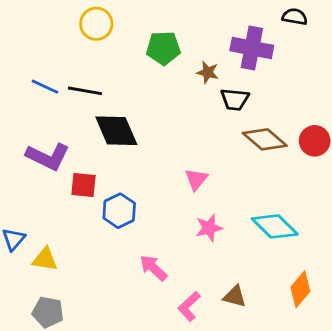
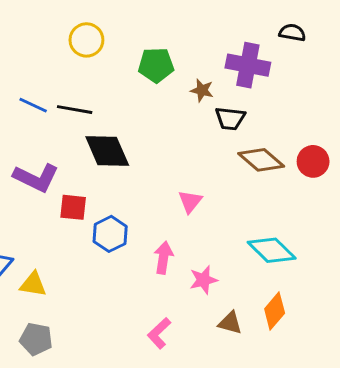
pink star: (209, 228) -> (203, 280), moved
pink arrow: (153, 268) -> (163, 258), moved, turned 56
orange diamond: (300, 289) -> (275, 311), moved
pink L-shape: (189, 306) -> (159, 333), moved

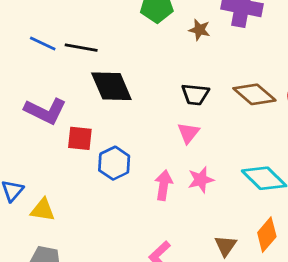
black trapezoid: (230, 118) -> (195, 94), moved
pink star: (203, 280) -> (201, 180), moved
brown triangle: (230, 323) -> (226, 246), turned 50

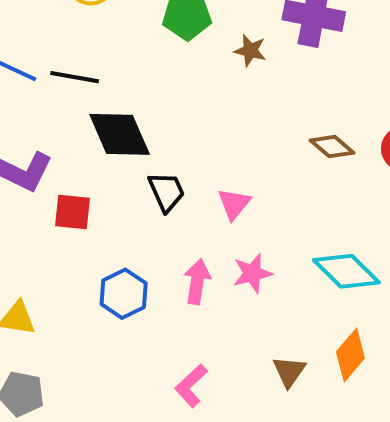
black trapezoid: (195, 94) -> (167, 192), moved, turned -120
brown diamond: (254, 94) -> (332, 147), size x0.7
blue hexagon: (114, 163) -> (124, 294), moved

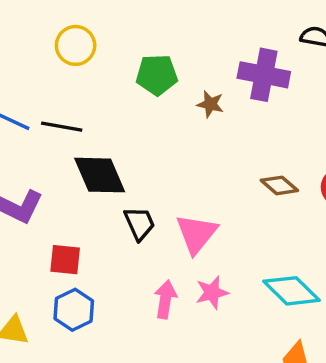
pink triangle: (234, 204) -> (196, 234), size x1.5
red square: (73, 212) -> (65, 260), moved
blue hexagon: (124, 294) -> (74, 310), moved

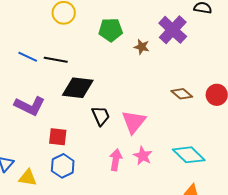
purple cross: (264, 75) -> (173, 30), turned 32
black diamond: (100, 175) -> (78, 88), turned -60
pink star: (212, 293) -> (143, 156), turned -30

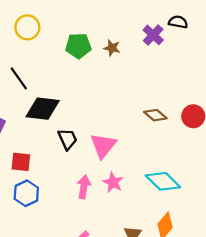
purple cross: (173, 30) -> (153, 35), moved, size x0.7
brown star: (142, 47) -> (112, 48), moved
black line: (56, 60) -> (19, 78), turned 45

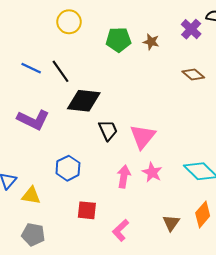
brown diamond: (155, 115) -> (193, 74), moved
red square: (21, 162) -> (87, 210), moved
blue hexagon: (26, 193) -> (68, 168), moved

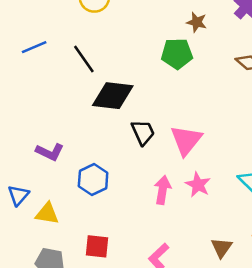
green pentagon: (118, 40) -> (177, 54), moved
blue line: (31, 68) -> (34, 47), moved, turned -48
purple L-shape: (33, 120) -> (50, 152), moved, size x0.7
red square: (87, 210) -> (97, 246), moved

